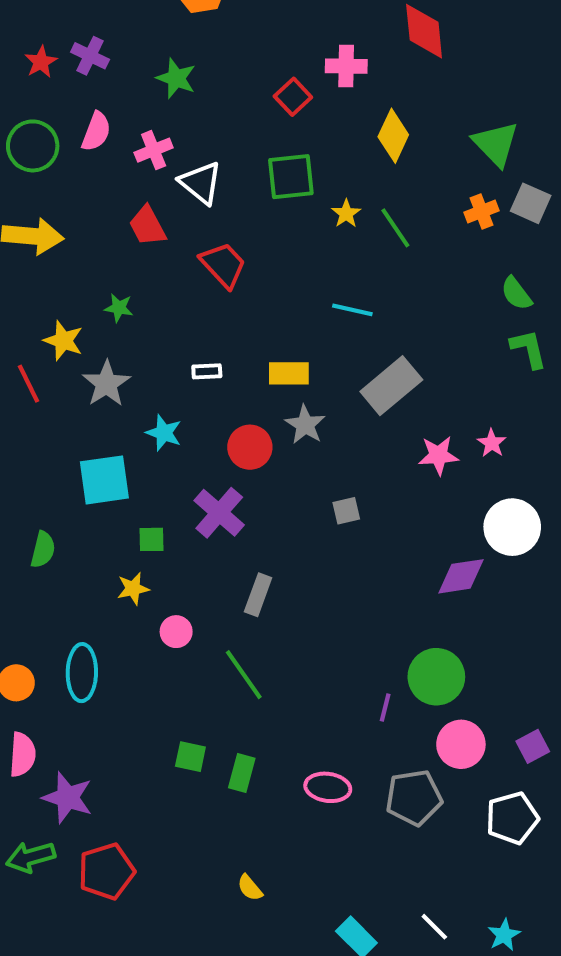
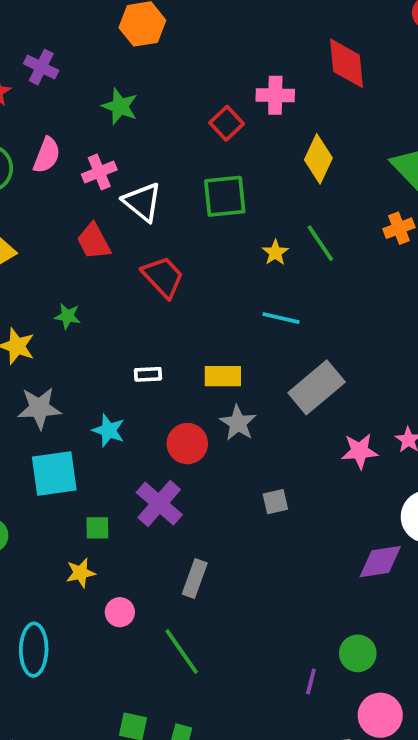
purple cross: (90, 56) -> (41, 67), moved
yellow star: (346, 214) -> (275, 253), moved
gray star: (106, 384) -> (39, 408), moved, turned 30
green circle: (436, 677) -> (358, 653), size x0.7

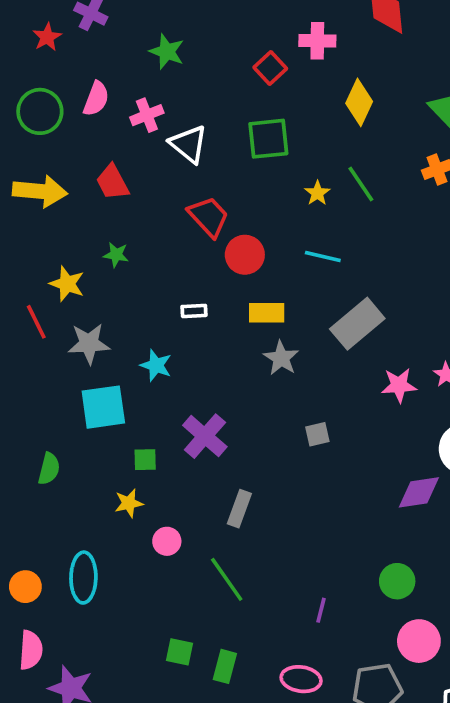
red trapezoid: (94, 241) -> (112, 182), moved
red circle: (187, 444) -> (245, 255), moved
purple line: (311, 681) -> (321, 610), moved

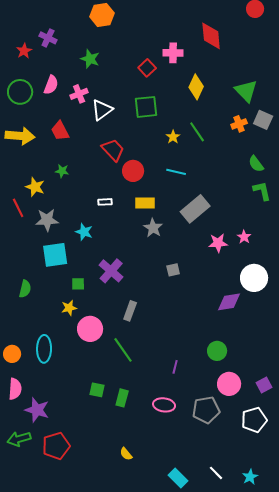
white triangle: (189, 144) -> (102, 110), turned 45
pink circle: (167, 541) -> (90, 329), size x1.6

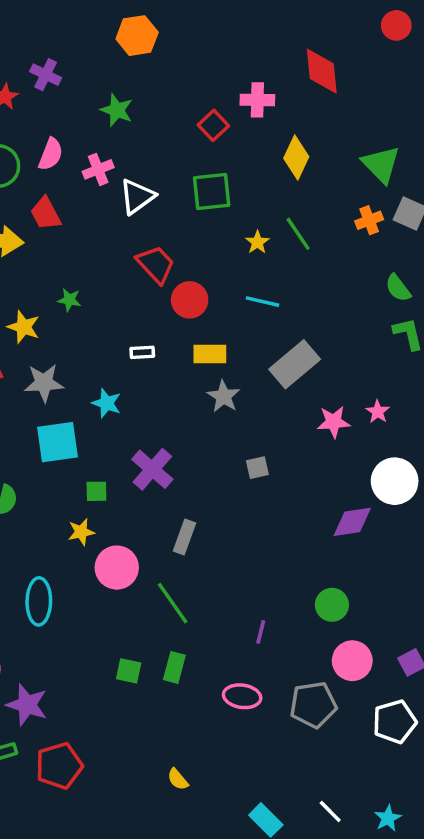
red trapezoid: (60, 131) -> (46, 213), moved
green rectangle: (122, 398) -> (174, 667), moved

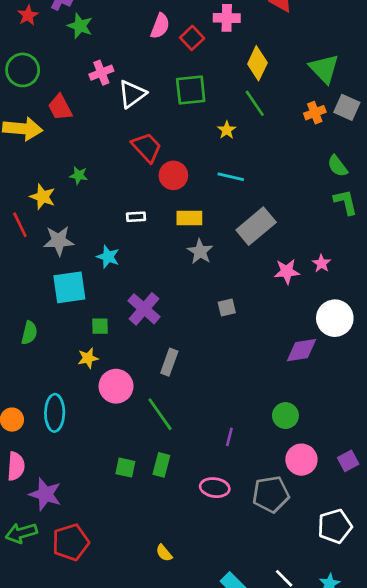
green star: (117, 110) -> (80, 26), moved
pink semicircle: (51, 154) -> (160, 26), moved
green line: (298, 234) -> (255, 103), moved
white pentagon: (395, 722) -> (335, 526), moved

